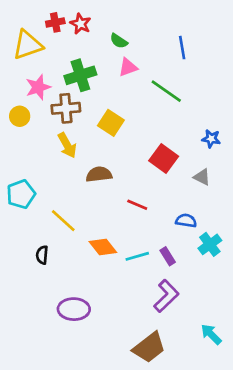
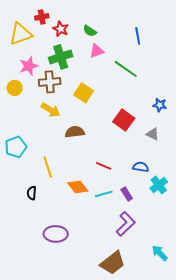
red star: (80, 24) -> (61, 29), moved
yellow arrow: (67, 145) -> (51, 110), turned -30
red line: (137, 205) -> (104, 166), moved
yellow line: (63, 221) -> (48, 167), turned 30

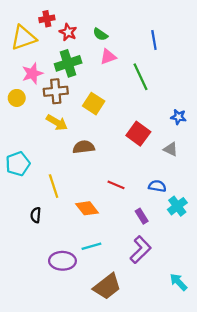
green line: (126, 69) -> (141, 77), turned 30
cyan line: (104, 194) -> (91, 246), moved
brown trapezoid: (113, 263) -> (107, 286), moved

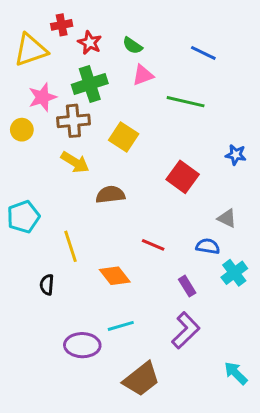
blue line: (154, 40) -> (203, 53), turned -54
green line: (141, 77) -> (186, 102), turned -52
gray triangle: (171, 149) -> (227, 218), moved

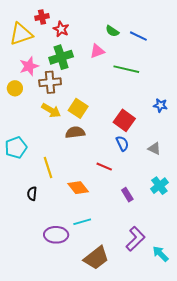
green semicircle: (132, 46) -> (112, 31), moved
yellow square: (124, 137) -> (78, 108), moved
blue semicircle: (208, 246) -> (122, 143), moved, turned 56
purple L-shape: (186, 330) -> (135, 239), moved

